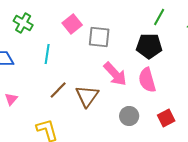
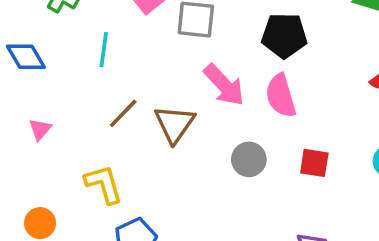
red square: (166, 118) -> (314, 163), turned 36

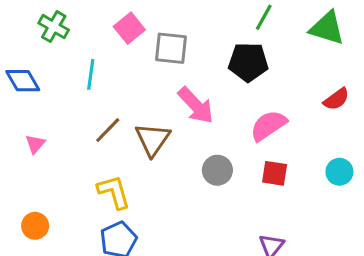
pink semicircle: (281, 96) -> (268, 125), moved, turned 72
yellow L-shape: (104, 184) -> (114, 192), moved

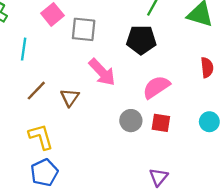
red semicircle: (336, 99) -> (207, 67), turned -60
brown triangle: (153, 139) -> (70, 97), size x0.7
gray circle: (217, 170) -> (131, 121), moved

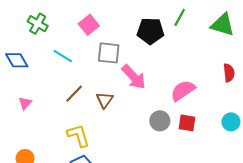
gray square: (84, 29) -> (109, 53), moved
black pentagon: (141, 40) -> (150, 31), moved
cyan line: (24, 49) -> (63, 56), turned -66

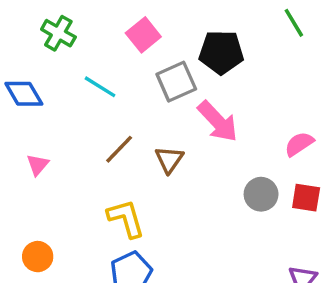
green line: (180, 17) -> (294, 23), turned -60
black pentagon: (150, 31) -> (221, 52), moved
gray square: (109, 53) -> (176, 82), turned -30
pink semicircle: (183, 91) -> (299, 144), size x0.7

